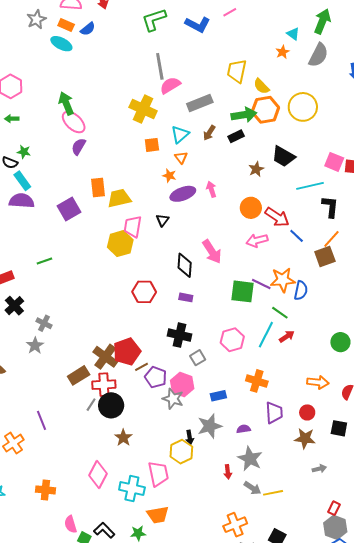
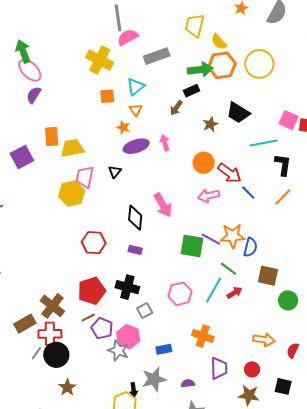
brown arrow: (209, 133) -> (176, 108), moved
brown square: (325, 256) -> (268, 276), moved, turned 30
red pentagon: (127, 352) -> (92, 291), moved

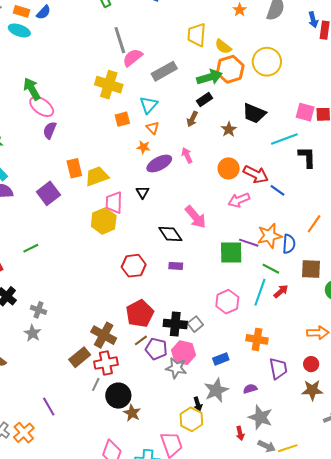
orange line: (283, 197) -> (314, 224), moved
black diamond: (135, 218) -> (170, 234), turned -30
black cross: (127, 287) -> (175, 324), moved
black circle: (56, 355) -> (118, 396), moved

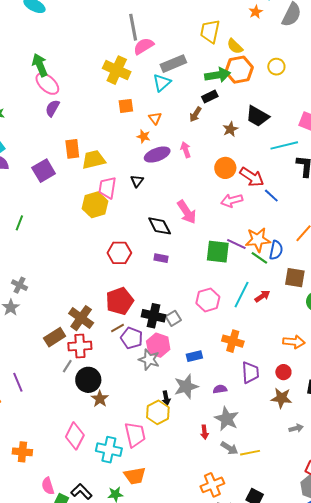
yellow circle: (267, 62) -> (276, 67), size x0.6
cyan triangle: (149, 105) -> (162, 83), moved
green line: (31, 248) -> (19, 223), turned -49
green line: (271, 269) -> (259, 258), moved

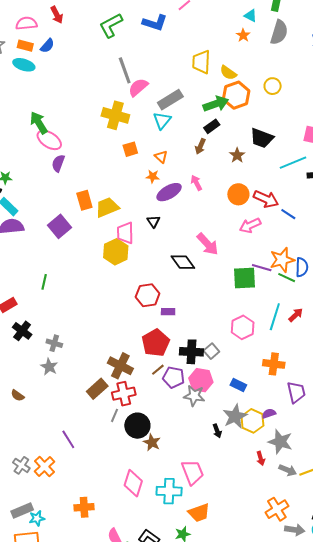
purple rectangle: (161, 258) -> (168, 312), moved
blue rectangle: (194, 356) -> (238, 385), turned 49
yellow hexagon: (158, 412) -> (252, 421), moved

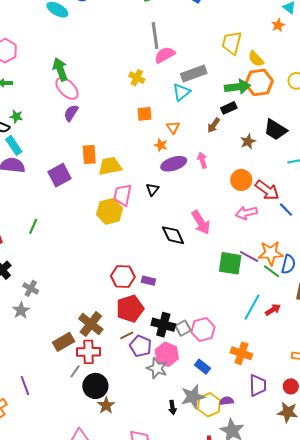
yellow cross: (115, 115) -> (137, 78), size x0.6
red hexagon: (148, 295) -> (123, 276), moved
pink hexagon: (243, 327) -> (203, 329), moved

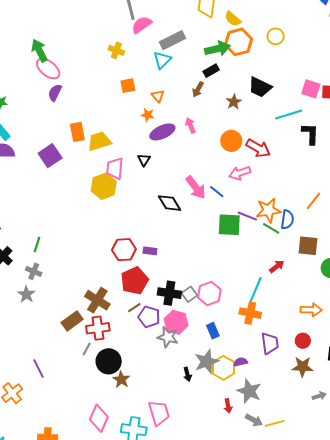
blue line: (286, 210) -> (217, 192), moved
green line: (33, 226) -> (37, 244), moved
cyan line: (252, 307) -> (255, 290), moved
blue rectangle: (203, 367) -> (213, 331), turned 35

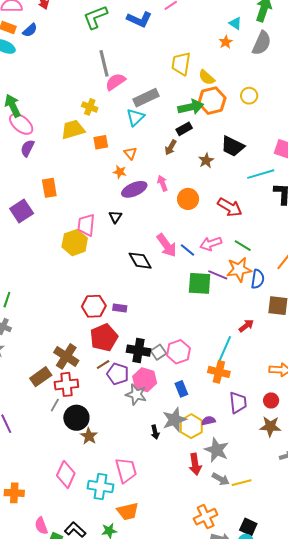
yellow trapezoid: (99, 141) -> (73, 130), moved
orange circle: (231, 141) -> (188, 199), moved
pink arrow: (240, 173) -> (211, 244), moved
green line: (271, 228) -> (243, 246), moved
red arrow: (228, 406) -> (195, 464), size x1.5

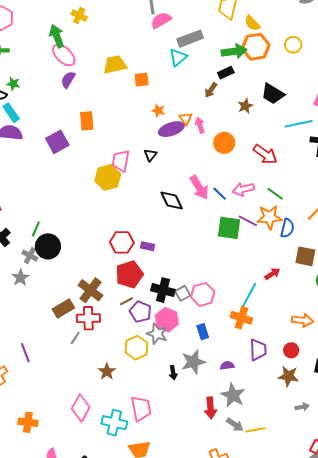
yellow cross: (90, 107) -> (79, 15), moved
orange triangle: (130, 153) -> (186, 119), moved
black circle: (76, 418) -> (48, 246), moved
yellow hexagon: (191, 426) -> (137, 348), moved

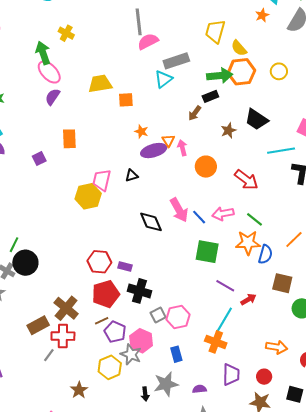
purple square: (57, 142) -> (39, 158), size x0.6
black triangle: (150, 155) -> (132, 176), turned 32
purple line: (248, 221) -> (225, 286), moved
black cross: (163, 290) -> (139, 291), moved

